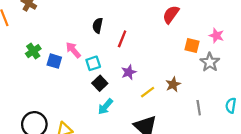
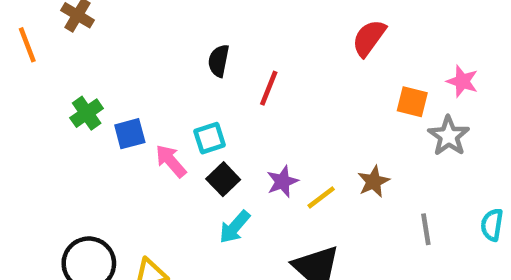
pink arrow: (73, 50) -> (171, 161), moved
blue square: (54, 61) -> (130, 134), turned -32
purple star: (129, 72) -> (282, 181), moved

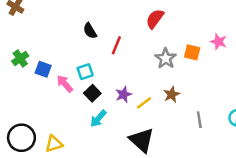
red semicircle: (369, 38) -> (155, 19), moved
black semicircle: (219, 61) -> (90, 31), turned -42
blue square: (130, 134) -> (43, 69), turned 35
gray star: (449, 136) -> (166, 58), moved

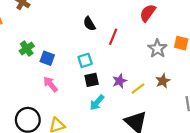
pink arrow: (65, 84) -> (50, 84), moved
black square: (92, 93) -> (92, 80), turned 32

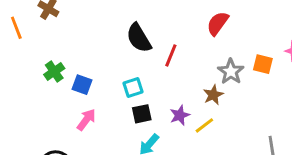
black semicircle: (89, 24) -> (139, 38), size x1.5
brown star: (163, 81) -> (213, 95), moved
pink arrow: (50, 84) -> (86, 120), turned 77

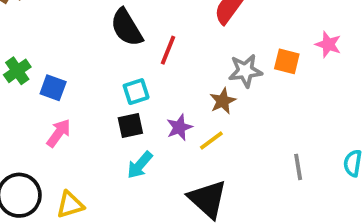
gray star: (231, 71) -> (245, 71), turned 30
cyan square: (133, 88) -> (136, 92), moved

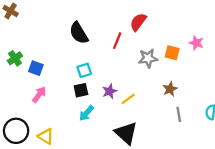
red line: (168, 50) -> (117, 41), moved
brown star: (223, 101) -> (170, 89), moved
yellow triangle: (70, 205) -> (46, 136), turned 49

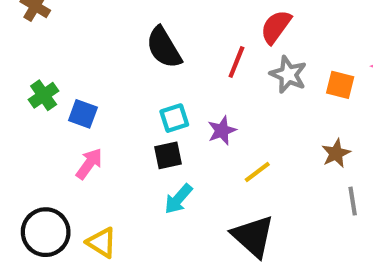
gray star: (148, 58) -> (288, 75), moved, turned 30
purple star: (110, 91) -> (222, 131), moved

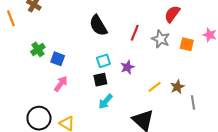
red semicircle: (276, 27) -> (172, 14), moved
brown star: (336, 153) -> (177, 87), moved
yellow line: (257, 172) -> (154, 87), moved

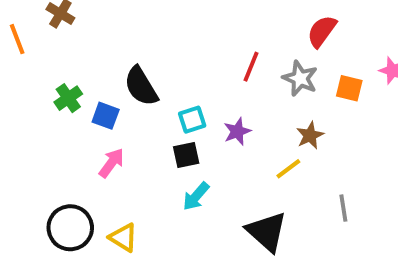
black semicircle: (98, 25) -> (141, 86), moved
brown star: (177, 87) -> (310, 135), moved
gray line: (193, 103) -> (343, 208), moved

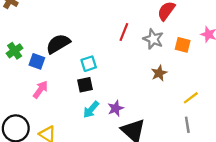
black semicircle: (141, 86) -> (58, 44), turned 90
purple star: (237, 131) -> (116, 108), moved
yellow line: (288, 169) -> (191, 98), moved
gray line: (343, 208) -> (187, 125), moved

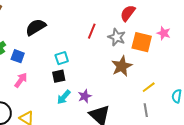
black semicircle: (58, 44) -> (36, 27), moved
orange square: (183, 45) -> (142, 42), size x1.5
brown star: (159, 73) -> (122, 66), size x1.5

